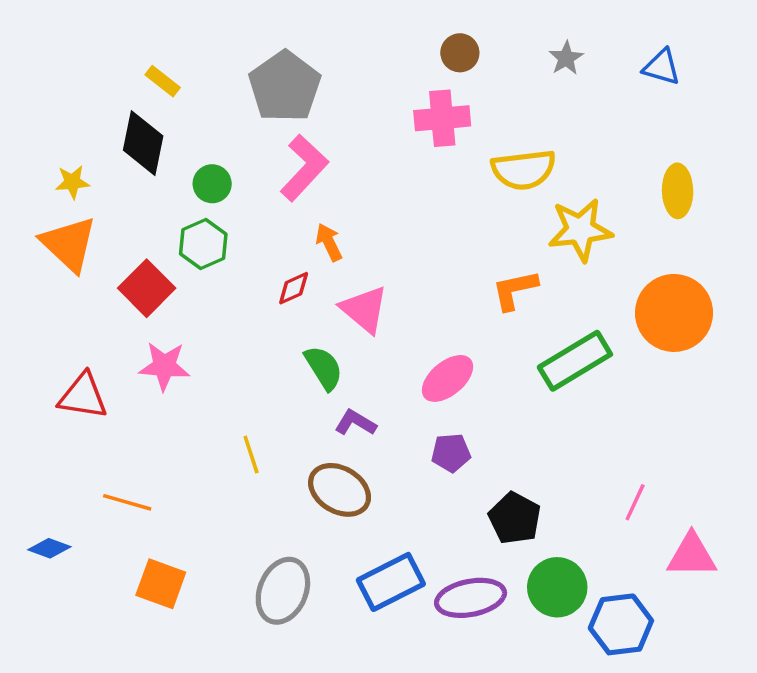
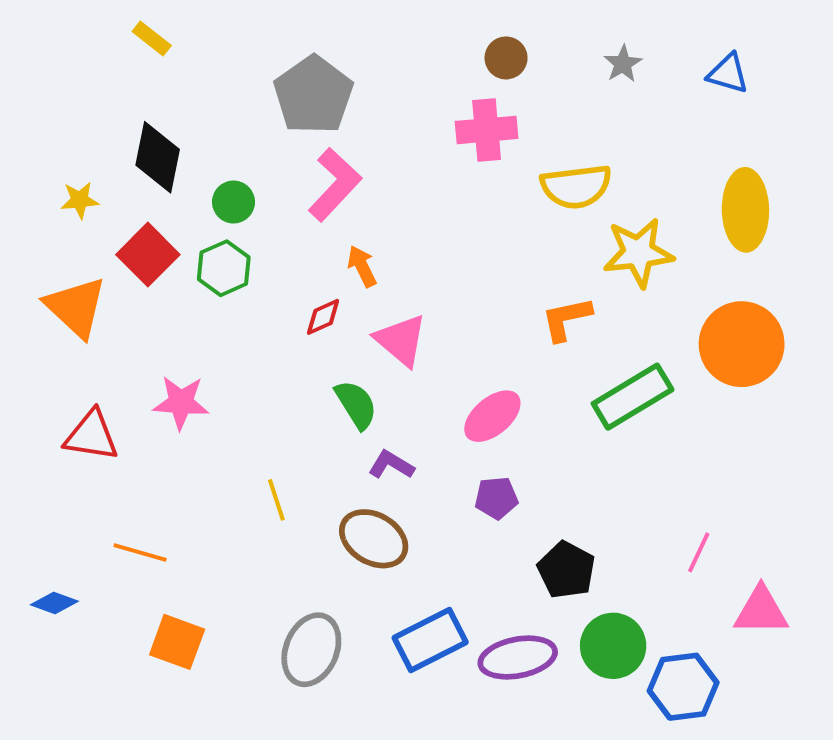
yellow rectangle: (163, 81) -> (152, 38), moved
yellow ellipse: (678, 191) -> (745, 210), size x1.4
orange triangle: (69, 244) -> (76, 307), moved
red square: (147, 288) -> (148, 255), moved

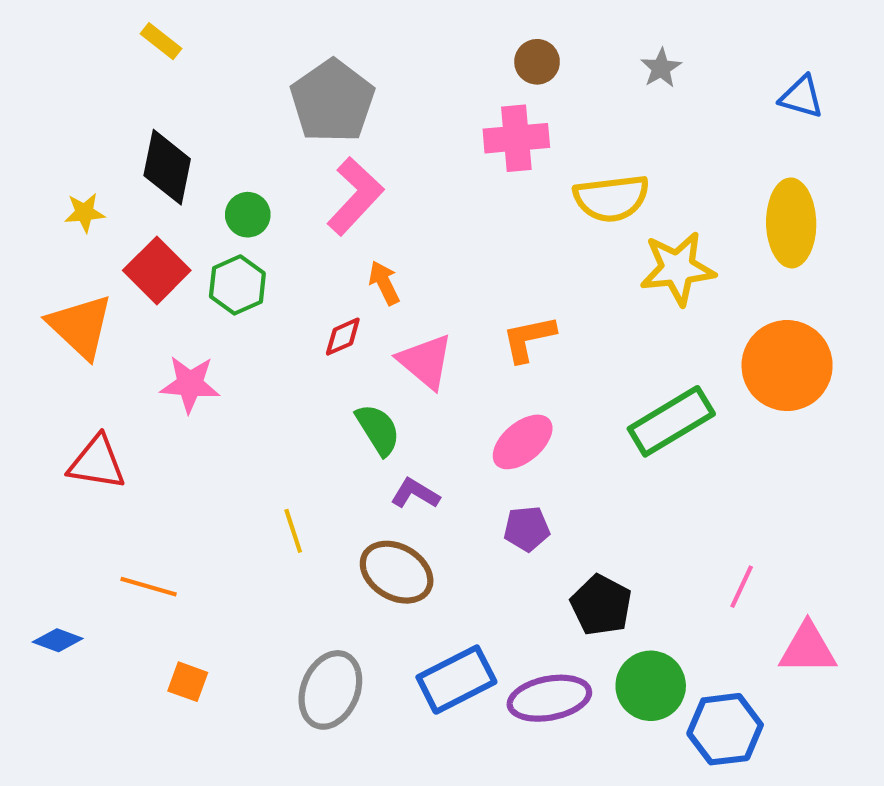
blue triangle: (728, 74) -> (801, 97), moved
orange L-shape: (566, 319) -> (529, 339), moved
pink star: (181, 403) -> (190, 384), moved
orange square: (177, 642) -> (188, 682), size x0.7

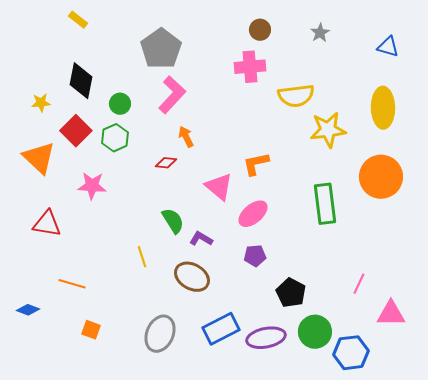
red diamond: (343, 337) -> (166, 163), turned 30
pink triangle: (425, 361) -> (219, 187), moved
green rectangle: (671, 421) -> (325, 204), turned -66
green semicircle: (378, 430) -> (173, 221), moved

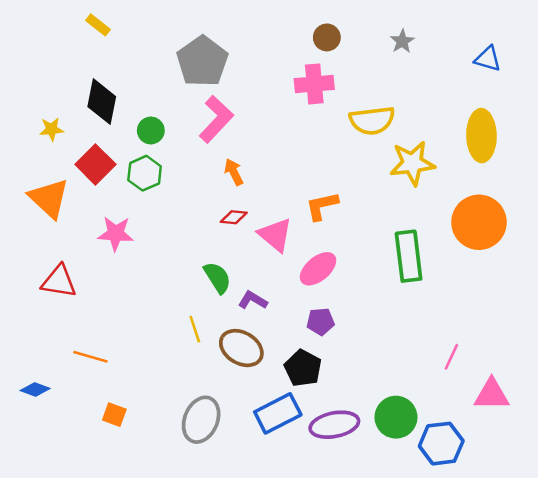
red diamond: (166, 163) -> (234, 217), moved
yellow line: (142, 257) -> (195, 329), moved
black pentagon: (291, 293) -> (303, 368), moved

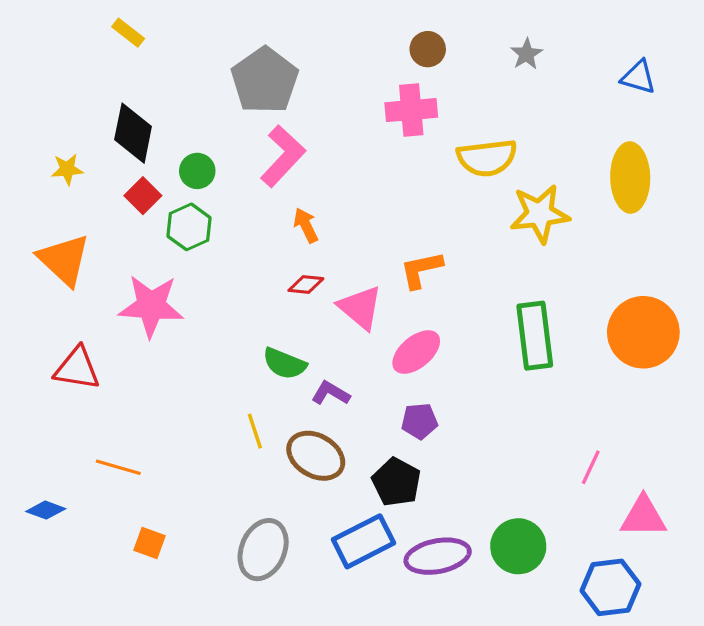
red square: (95, 164) -> (143, 196), moved, size x0.7
orange circle: (479, 222) -> (643, 332), moved
pink star: (116, 234) -> (151, 306), size x1.4
green semicircle: (217, 278) -> (284, 364), turned 144
blue hexagon: (441, 444) -> (610, 587), moved

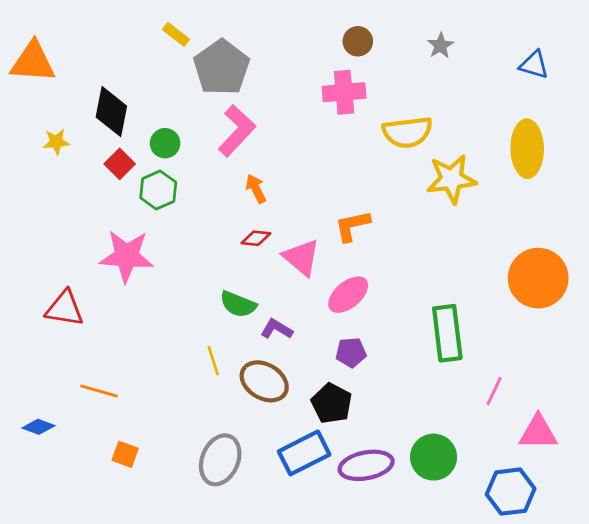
yellow rectangle: (128, 33) -> (176, 34), moved
orange triangle: (64, 260) -> (33, 62), moved, turned -39
green rectangle: (535, 336) -> (447, 333), moved

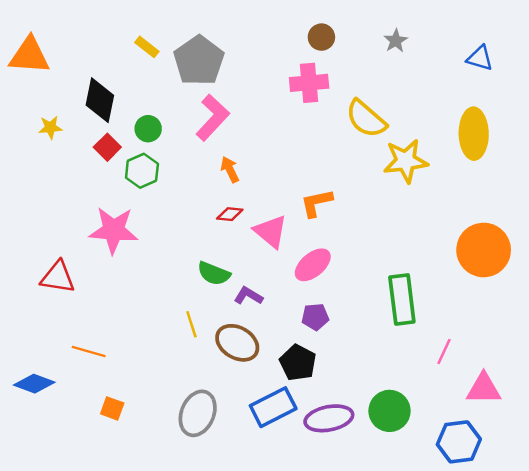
yellow rectangle: (176, 34) -> (147, 47), moved
yellow semicircle: (407, 132) -> (366, 119), turned 48
blue diamond: (38, 427) -> (34, 384), size x1.4

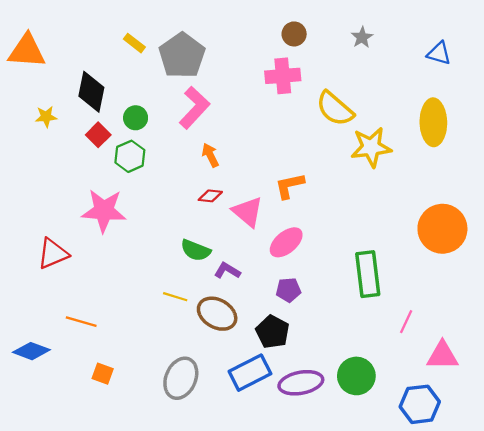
red triangle: (58, 277) -> (53, 254), turned -32
yellow line: (191, 324) -> (175, 297), turned -55

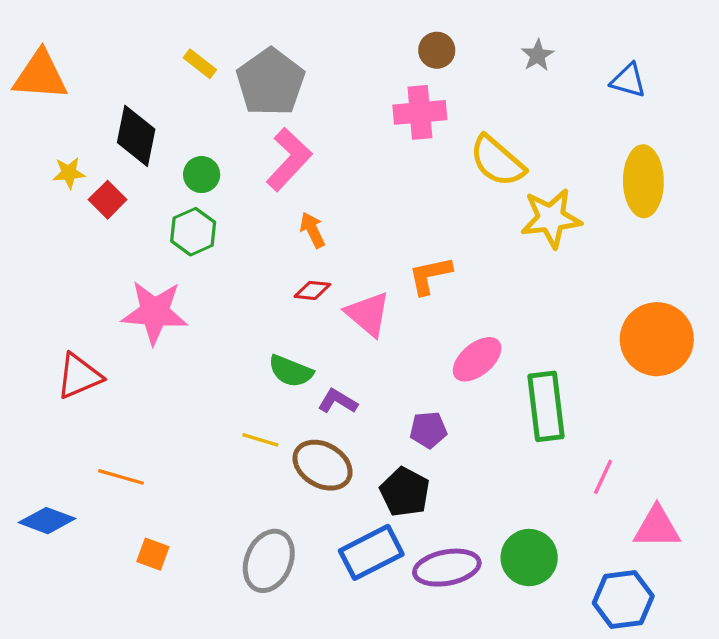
blue triangle: (439, 53) -> (628, 80), moved
red square: (98, 135) -> (108, 200), moved
pink ellipse: (286, 242) -> (477, 359), moved

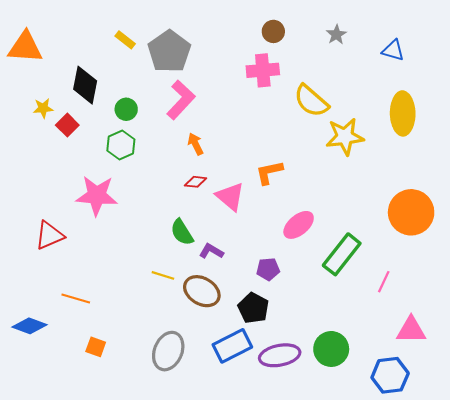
green semicircle: (291, 371) -> (182, 232), turned 36
green rectangle: (546, 406) -> (342, 254), turned 45
pink line: (603, 477) -> (384, 282), moved

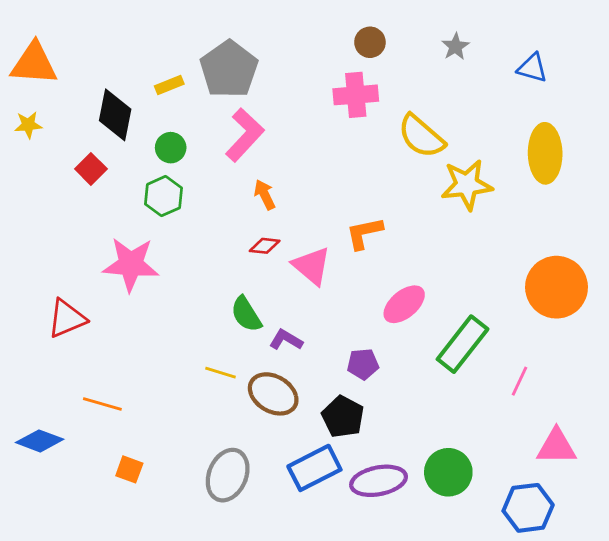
yellow rectangle: (125, 40) -> (169, 85), moved, turned -60
yellow star: (43, 108) -> (28, 125), moved

